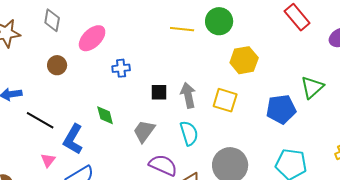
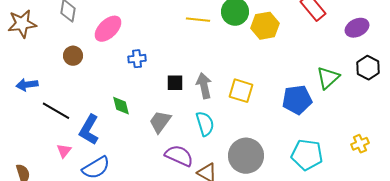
yellow hexagon: (244, 60) -> (265, 26), moved

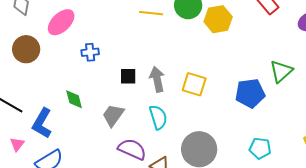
brown circle: (73, 56) -> (26, 49), size x1.4
cyan pentagon: (307, 155) -> (260, 148), size x0.7

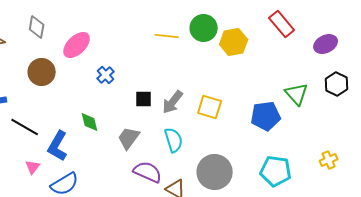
blue cross: (90, 52) -> (106, 75), turned -36
green triangle: (281, 71) -> (297, 94), turned -30
gray arrow: (157, 79) -> (173, 102), turned -130
cyan pentagon: (260, 148) -> (276, 171), size x1.4

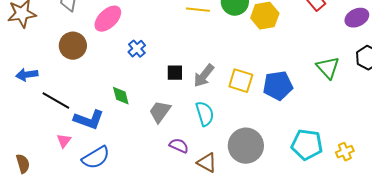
blue pentagon: (266, 116) -> (278, 86), moved
blue L-shape: (58, 146) -> (89, 120), turned -100
yellow cross: (329, 160) -> (345, 152), moved
purple semicircle: (148, 172) -> (179, 146), size x0.7

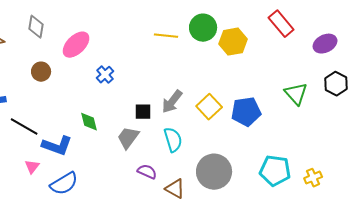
brown circle: (73, 46) -> (41, 72), size x0.7
black square: (175, 73) -> (143, 112), moved
yellow square: (241, 81) -> (209, 107), turned 30

